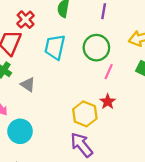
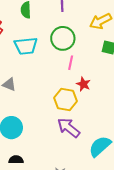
cyan trapezoid: (55, 47) -> (26, 46), turned -95
pink line: (109, 72) -> (71, 63), moved

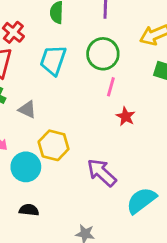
cyan trapezoid: (26, 46) -> (53, 60), turned 110
yellow hexagon: (65, 99) -> (54, 145), moved

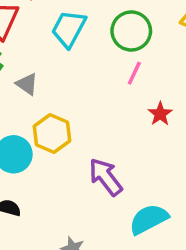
red star: (126, 116) -> (160, 114), moved

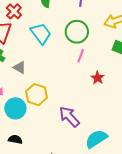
cyan trapezoid: (69, 29) -> (41, 34), turned 120

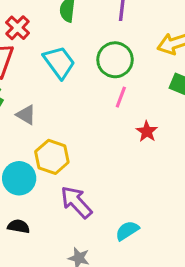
purple arrow: (69, 117) -> (76, 202), moved
cyan semicircle: (96, 139) -> (127, 231), moved, size x0.7

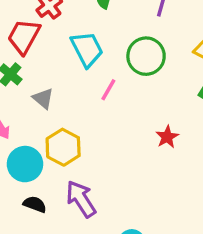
pink line: (121, 97) -> (108, 90), moved
black semicircle: (19, 226) -> (35, 204), moved

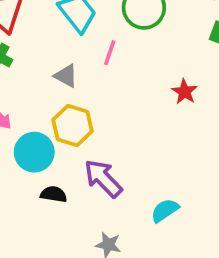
gray triangle: (43, 98) -> (66, 76), moved

